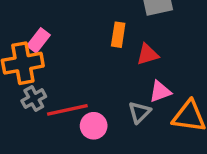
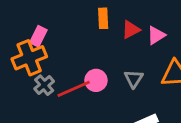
pink triangle: (160, 91) -> (156, 35), moved
pink circle: (94, 126) -> (96, 80), moved

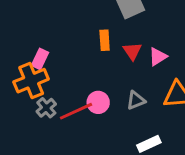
red triangle: (131, 30) -> (132, 51), turned -36
gray triangle: (134, 79) -> (136, 100), turned 36

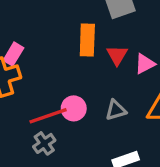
orange rectangle: (105, 40) -> (87, 40), size x1.4
gray cross: (46, 108) -> (44, 143), moved

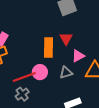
orange rectangle: (87, 40) -> (49, 48), moved
pink triangle: (145, 64) -> (78, 56), moved

